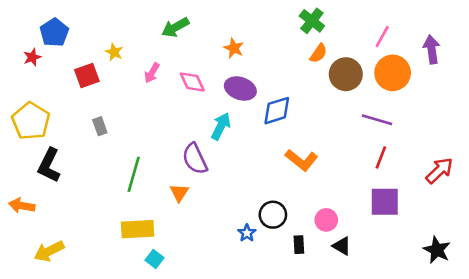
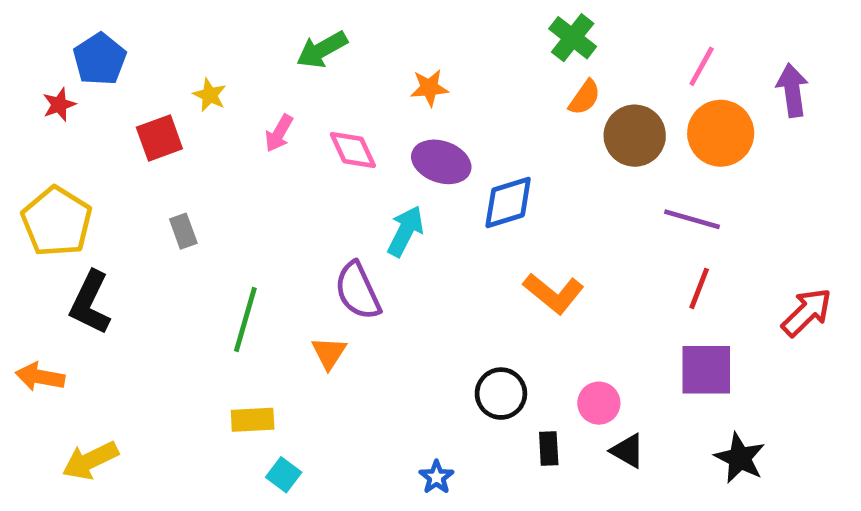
orange star: (234, 48) -> (429, 88), turned -30
yellow rectangle: (138, 229) -> (253, 420), size x0.7
blue star: (247, 233) -> (436, 477), moved
black star: (437, 250) -> (740, 458), moved

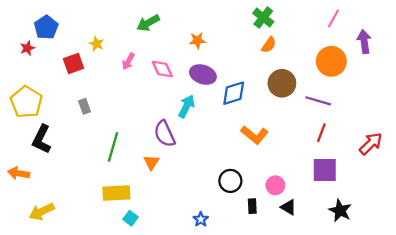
pink line: (702, 66) -> (333, 19), moved
brown circle: (635, 136) -> (282, 83), moved
yellow rectangle: (253, 420) -> (116, 193), size x1.4

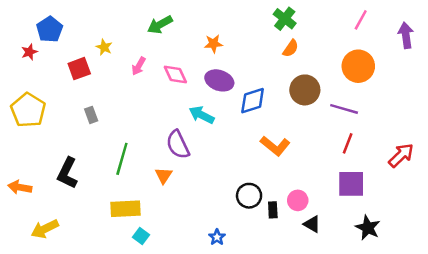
purple arrow: (364, 42) -> (406, 35), moved
cyan arrow: (186, 106) -> (202, 115), turned -90
black L-shape: (42, 139) -> (67, 173), moved
black rectangle: (252, 206) -> (273, 210), moved

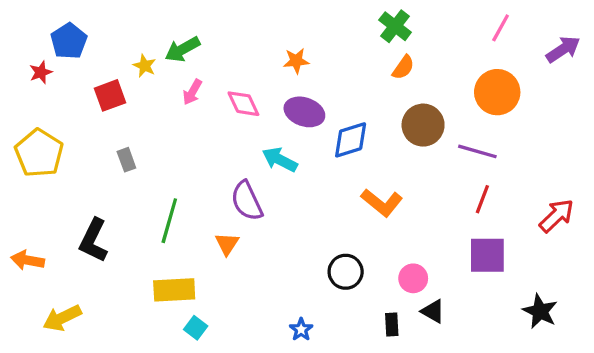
green arrow: (160, 25) -> (182, 49), moved
purple arrow: (406, 35) -> (563, 49), turned 65
black rectangle: (273, 210) -> (392, 324), moved
black star: (368, 228) -> (540, 311), moved

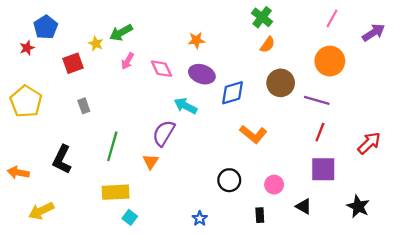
purple semicircle: (247, 201) -> (164, 133), turned 56
black triangle: (433, 311) -> (304, 206), moved

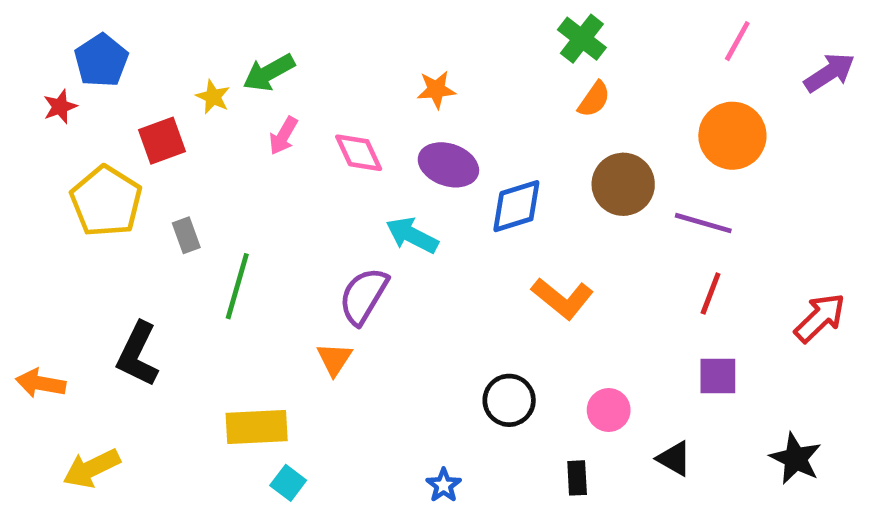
yellow pentagon: (26, 101) -> (106, 201), moved
green line: (112, 146) -> (237, 286), moved
purple square: (323, 169) -> (718, 376), size x0.7

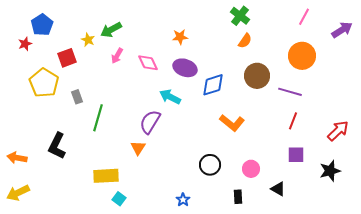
black star: (796, 459) -> (330, 171), moved, turned 30
yellow arrow: (92, 468) -> (18, 193), moved

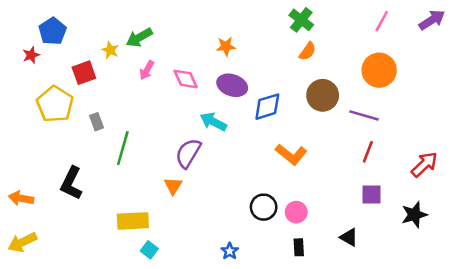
purple arrow: (342, 30) -> (432, 20), moved
pink circle: (251, 169) -> (296, 212), moved

